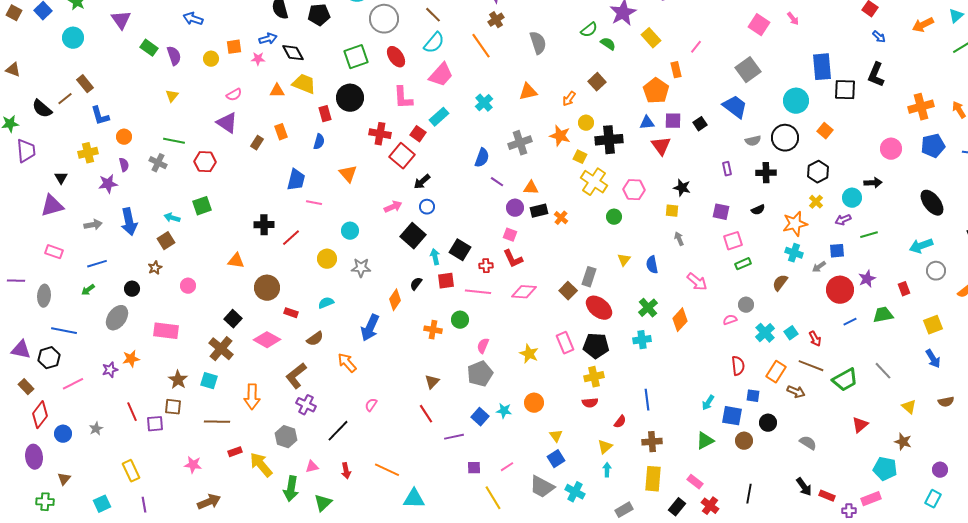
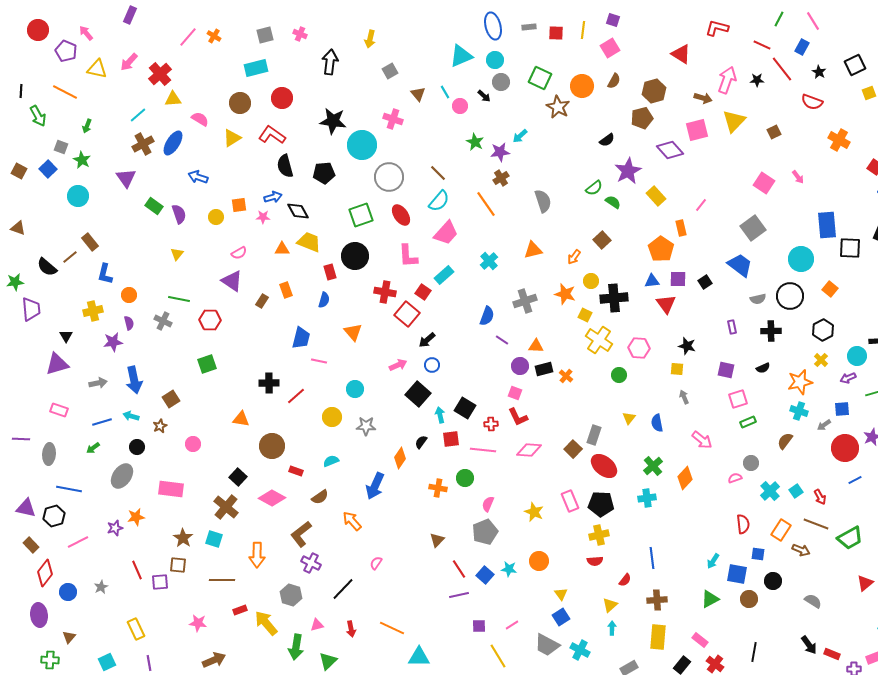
blue L-shape: (100, 116) -> (105, 274), turned 30
cyan arrow: (172, 218) -> (131, 416), moved
red line: (426, 414) -> (459, 569), moved

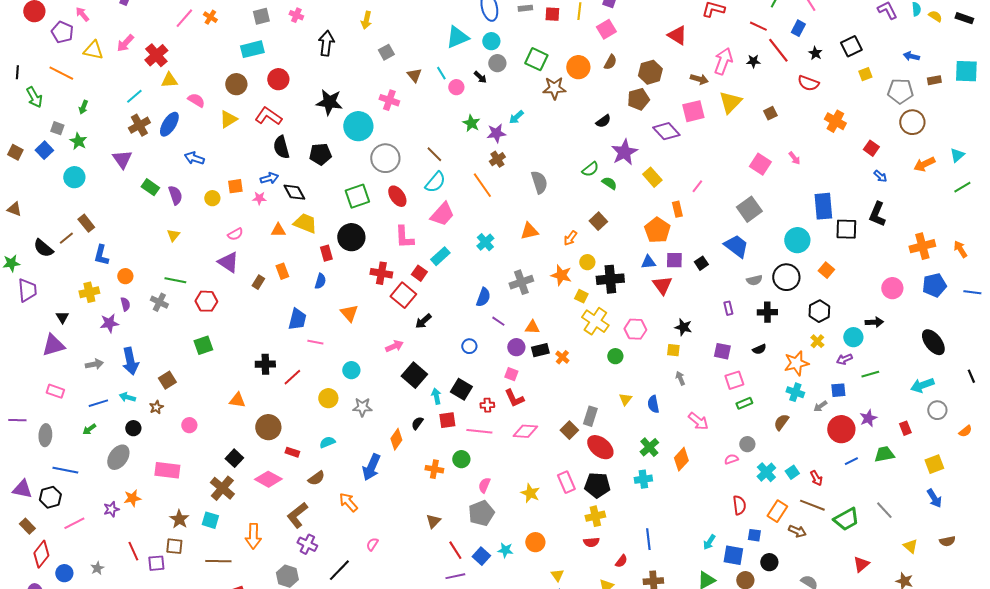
brown star: (558, 107) -> (554, 88), turned -30
blue circle: (432, 365) -> (469, 346), moved

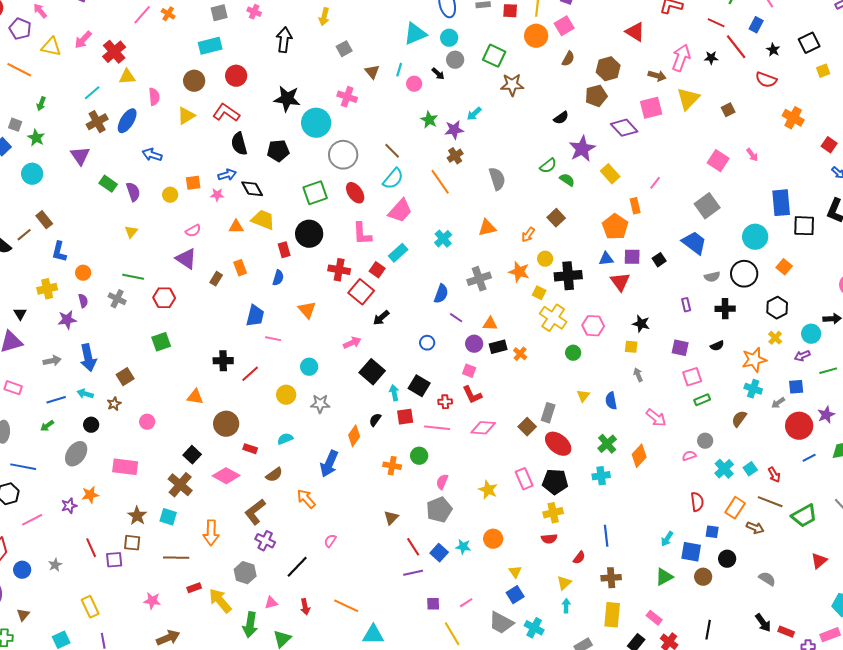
orange circle: (578, 67) -> (536, 36), moved
cyan line: (441, 73) -> (399, 70), turned 48
pink semicircle: (196, 100) -> (154, 97), turned 54

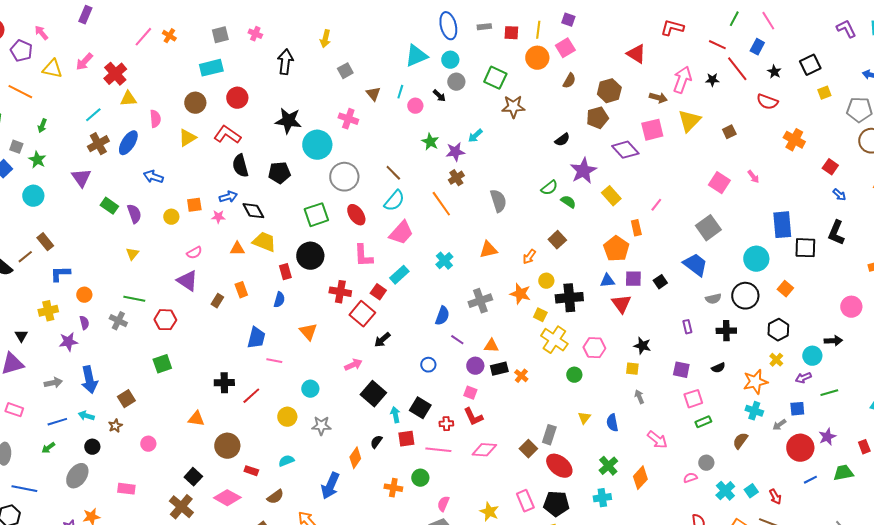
blue L-shape: (59, 252) -> (60, 274), turned 75
pink rectangle: (125, 467) -> (126, 489), size x0.7

